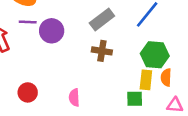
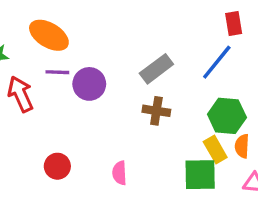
yellow rectangle: (146, 80) -> (215, 149), turned -36
green square: (135, 99) -> (200, 175), size x1.5

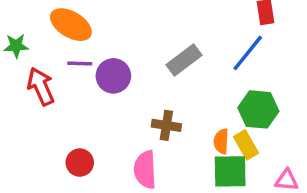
brown cross: (156, 111) -> (166, 125), moved
orange semicircle: (242, 146) -> (221, 141), moved
pink semicircle: (119, 173) -> (145, 170), size x1.5

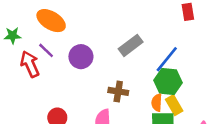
blue line: (248, 53) -> (167, 59), moved
purple line: (80, 63) -> (46, 50), moved, turned 42
green hexagon: (258, 109) -> (168, 82), moved

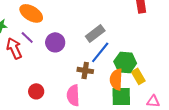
blue line: (167, 59) -> (100, 52), moved
orange semicircle: (157, 103) -> (116, 79), size x1.5
yellow rectangle: (174, 105) -> (138, 76), moved

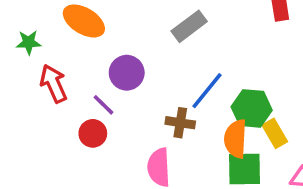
gray rectangle: (95, 33) -> (189, 26), moved
purple line: (27, 37) -> (103, 105), moved
red circle: (36, 91) -> (93, 133), moved

